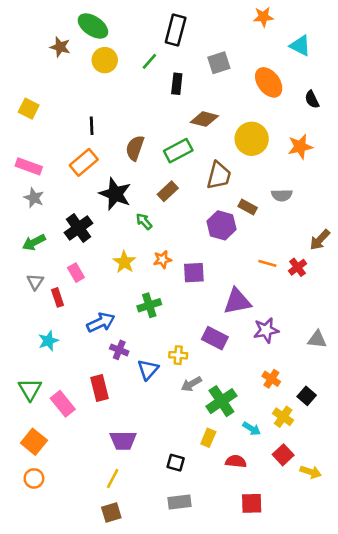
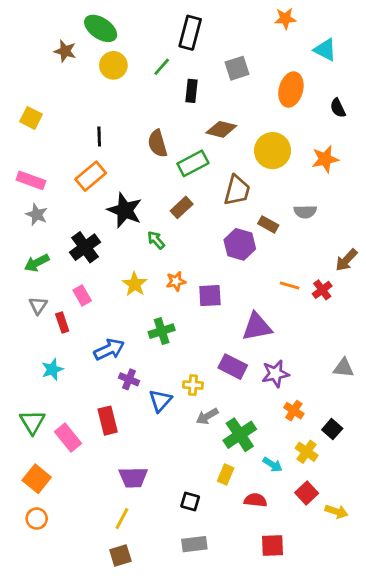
orange ellipse: (269, 82) -> (291, 90), turned 52
brown semicircle: (135, 148) -> (157, 143), moved, turned -35
purple star: (266, 330) -> (275, 374), moved

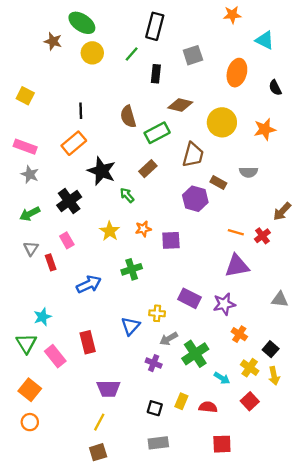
purple triangle: (257, 327) -> (237, 266), moved
cyan star: (52, 369) -> (43, 317), moved
purple cross: (129, 379) -> (154, 363), moved
yellow rectangle: (226, 475) -> (181, 401), moved
yellow arrow: (336, 511) -> (274, 376), moved, turned 60

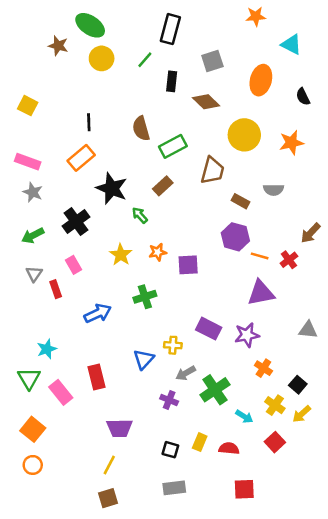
brown diamond: (180, 105) -> (206, 102), moved, turned 30
purple hexagon: (195, 199) -> (235, 237), moved
yellow arrow: (274, 376) -> (302, 414), turned 60

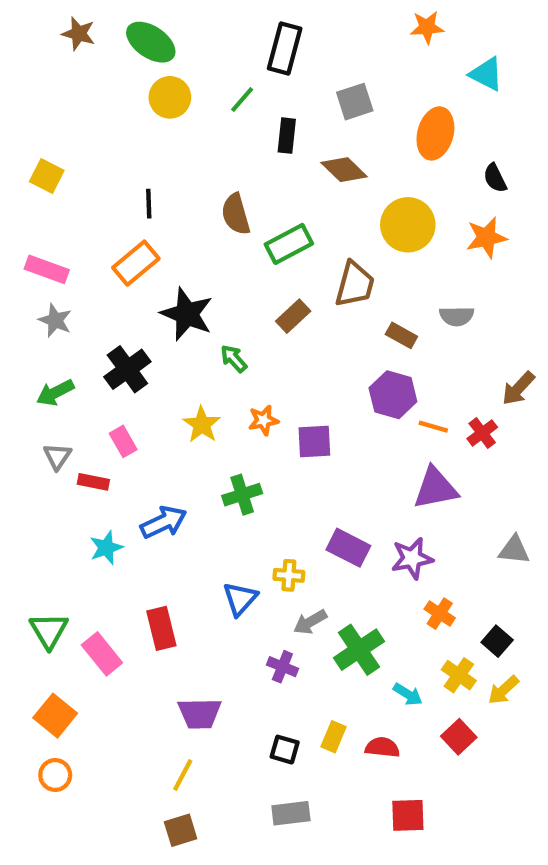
brown star: (58, 46) -> (79, 34), moved
black semicircle: (303, 97) -> (495, 178), moved
brown rectangle: (163, 186) -> (293, 316), moved
red rectangle: (56, 289) -> (93, 482), turned -60
cyan star: (47, 349) -> (106, 548), moved

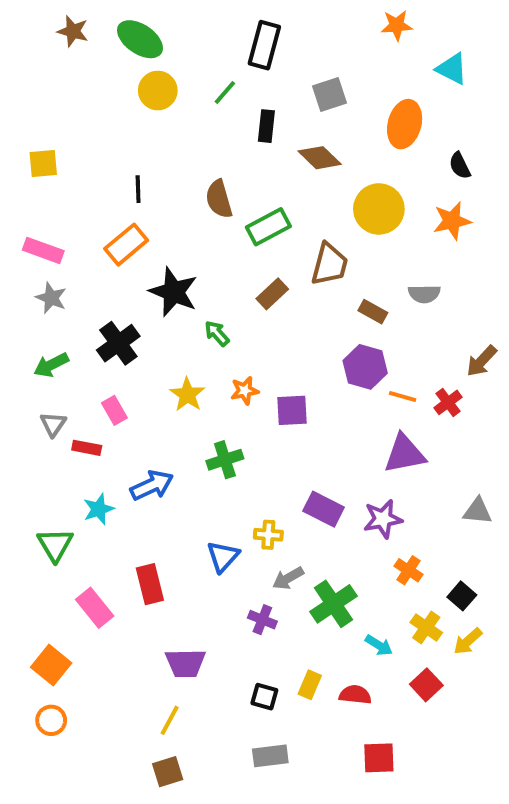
yellow square: (47, 176) -> (43, 164), turned -32
green triangle: (49, 631) -> (55, 545), moved

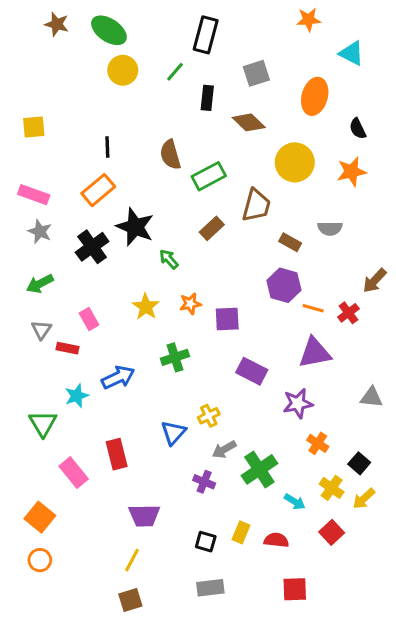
black cross: (118, 343) -> (92, 247), moved
purple rectangle: (324, 509) -> (252, 371), moved
yellow cross: (268, 535) -> (209, 416), turned -30

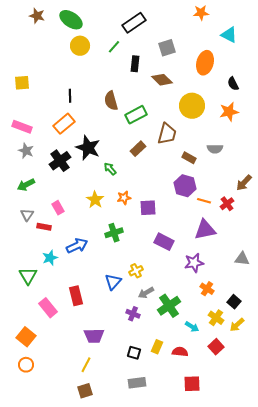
black rectangle: (206, 35) -> (134, 23), turned 40

